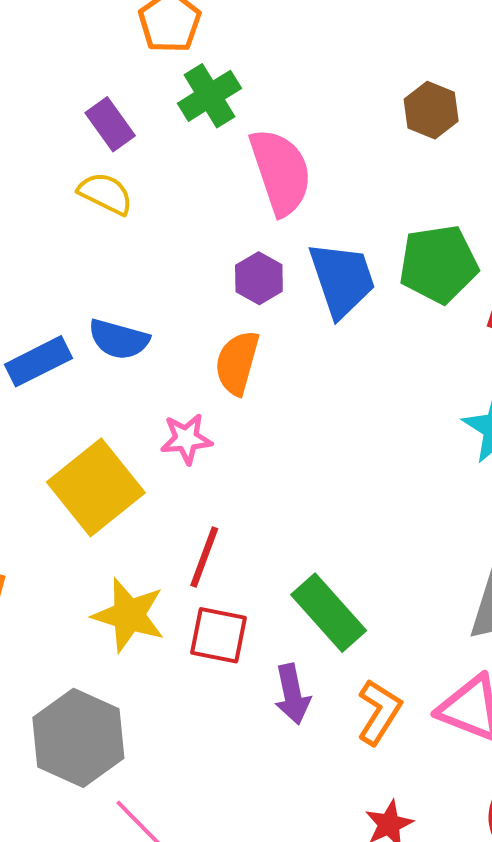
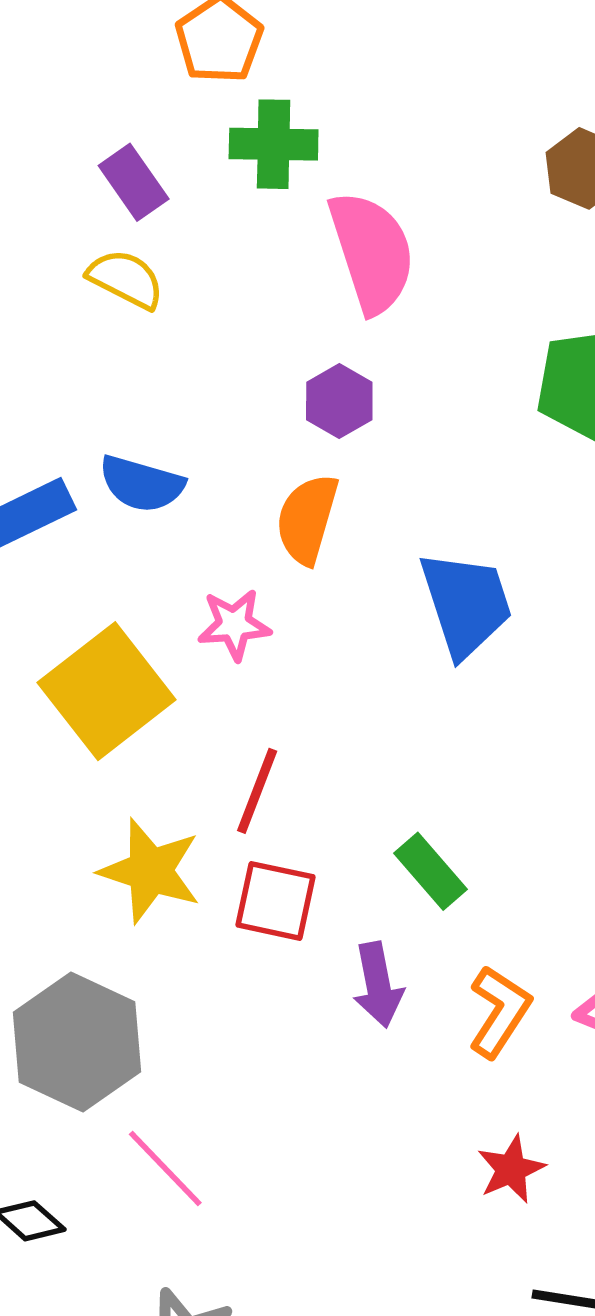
green cross: (209, 96) -> (274, 144), turned 32
blue trapezoid: (342, 279) -> (466, 604), moved
green rectangle: (329, 613) -> (430, 871), size x0.7

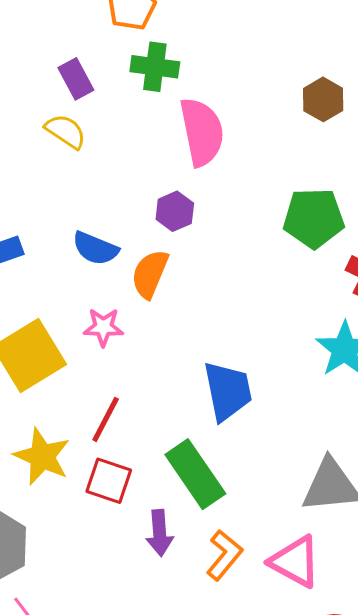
blue semicircle: (142, 484) -> (95, 248), moved
blue trapezoid: (466, 604) -> (228, 391), moved
green rectangle: (430, 871) -> (195, 474), size x1.6

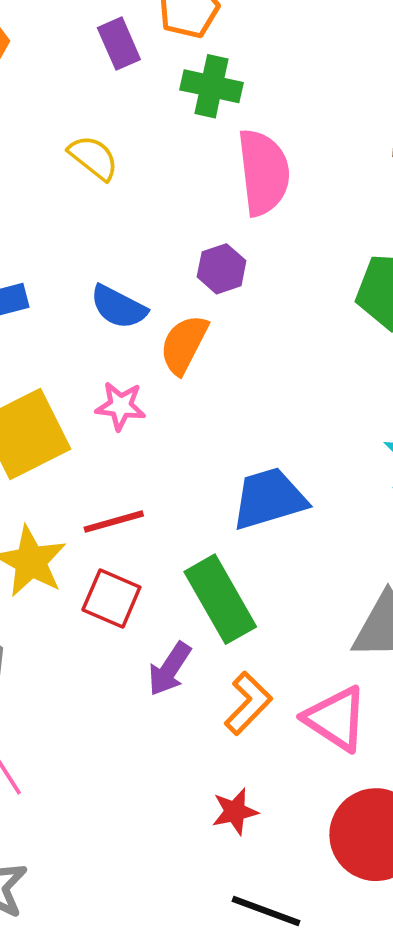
purple rectangle: (76, 79) -> (119, 44), moved
blue trapezoid: (228, 391) -> (269, 499), turned -100
red line: (106, 419) -> (114, 522), turned 42
purple arrow: (160, 533) -> (170, 669), turned 33

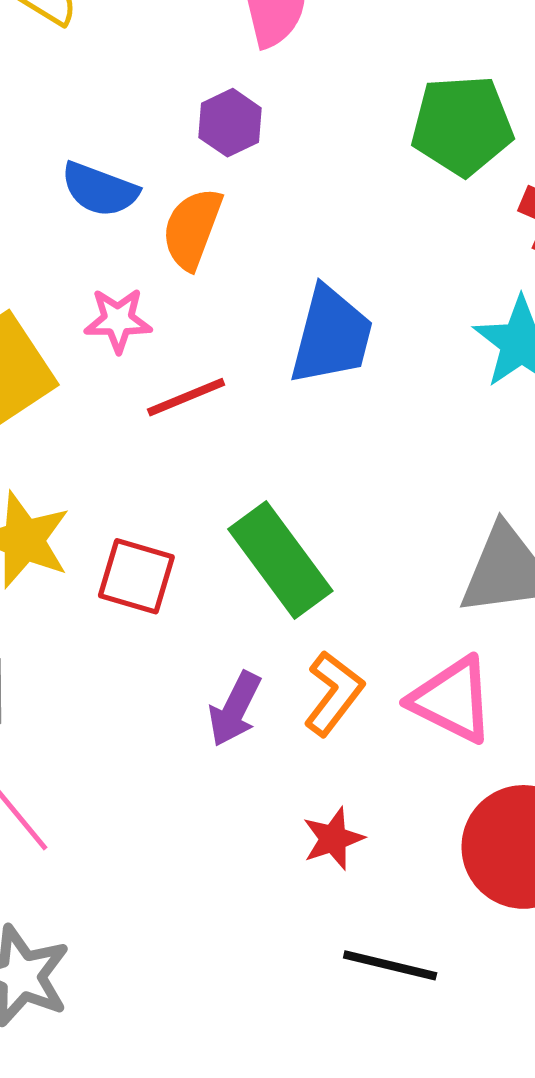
blue trapezoid: (269, 499) -> (331, 336), moved, turned 128
red line: (114, 522) -> (186, 397), moved
purple arrow: (170, 669) -> (235, 709), moved

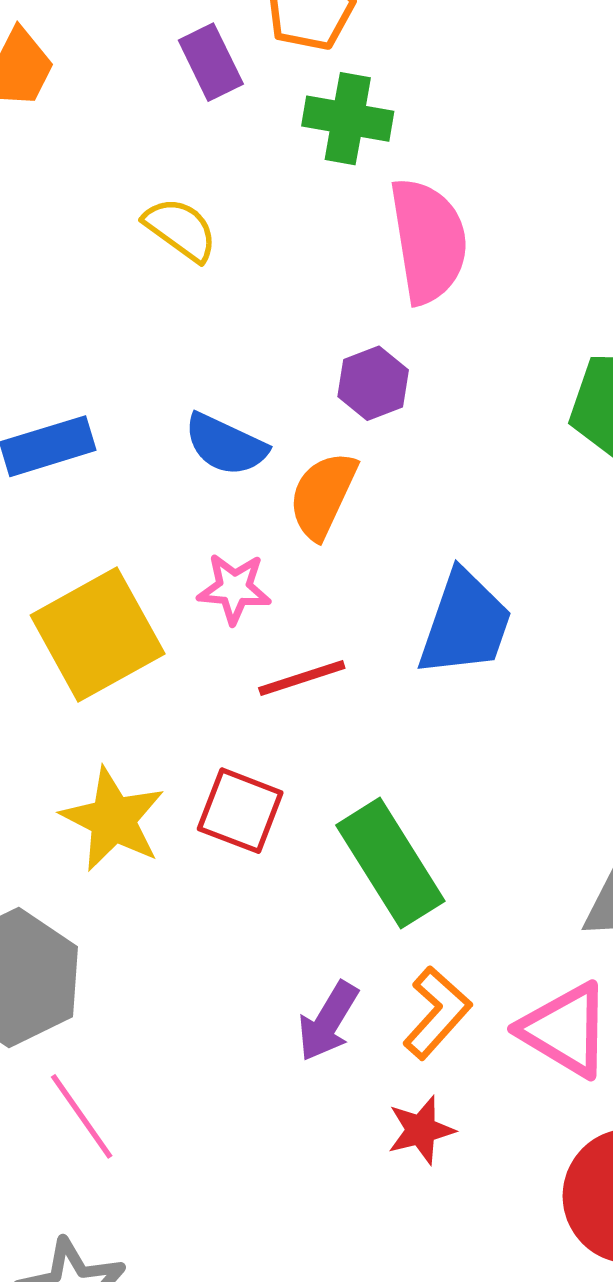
red square: (136, 576) -> (240, 811), moved
red star: (333, 839) -> (421, 1130), moved

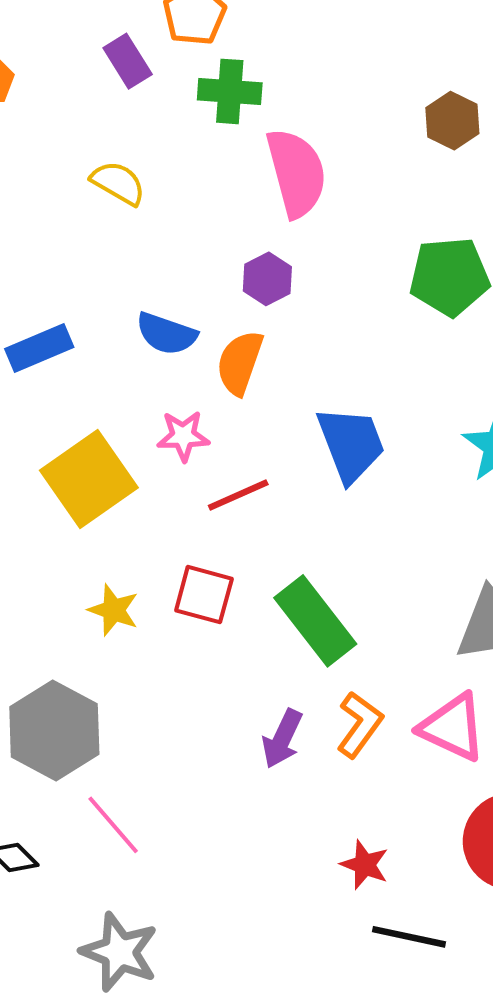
blue trapezoid: (465, 624) -> (351, 444), turned -34
yellow star: (113, 819) -> (114, 610), size x0.7
red star: (421, 1130) -> (365, 865), moved, turned -30

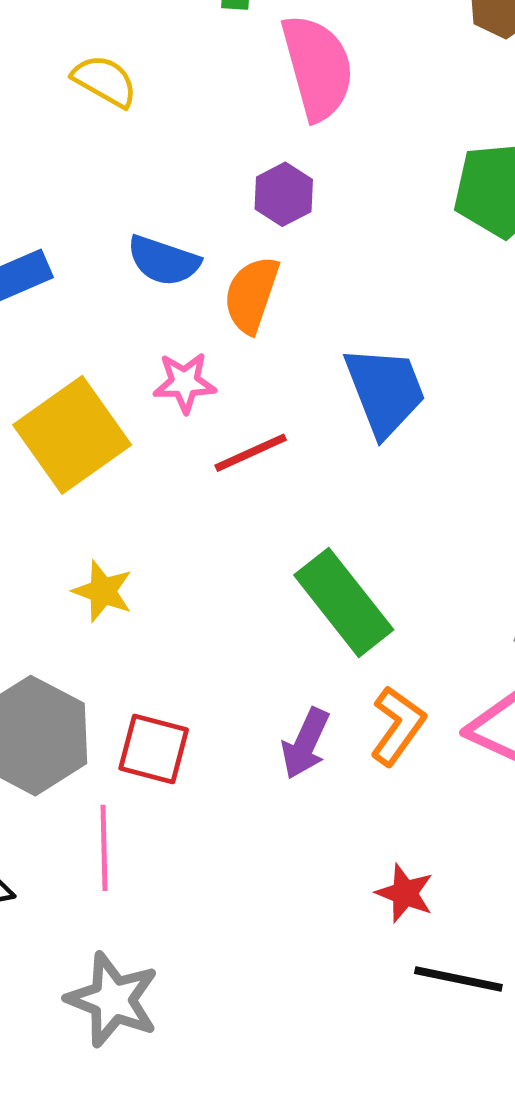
red square: (204, 595) -> (154, 749), moved
pink line: (113, 825) -> (104, 848), turned 40

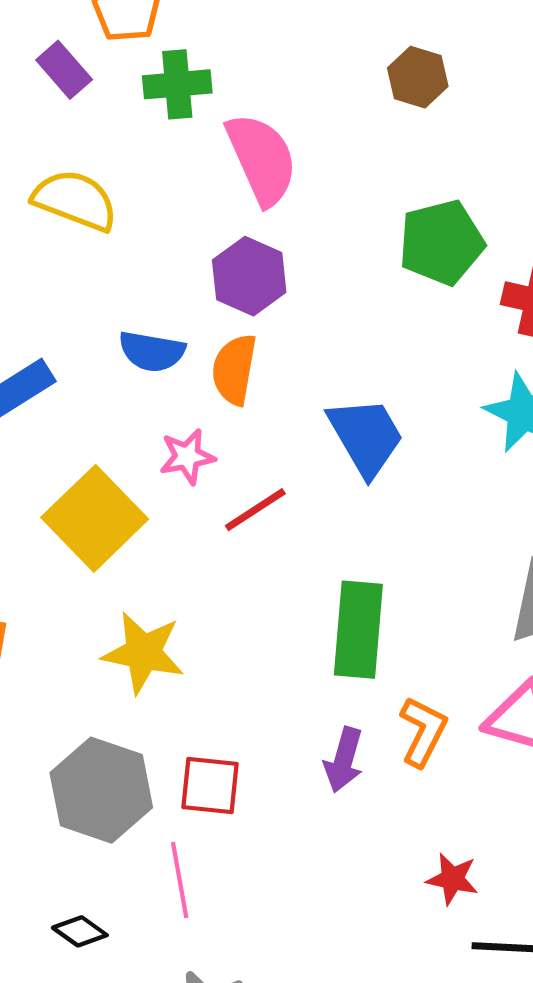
yellow semicircle: (105, 81) -> (75, 200), size x1.4
purple hexagon: (284, 194) -> (249, 276), size x1.4
yellow star: (103, 591) -> (143, 653), size x1.5
green rectangle: (344, 602) -> (358, 630), turned 52

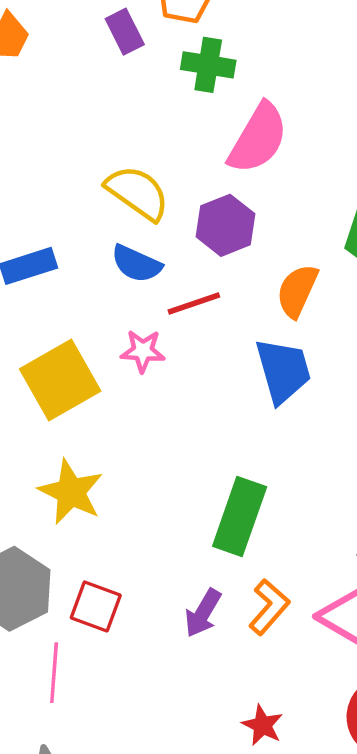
pink semicircle: (262, 159) -> (258, 138), turned 40
yellow semicircle: (75, 200) -> (137, 193), moved
orange semicircle: (234, 369) -> (297, 291), moved
red line: (255, 510) -> (194, 303), moved

